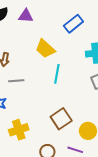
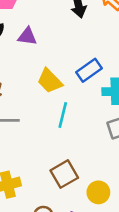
blue rectangle: (73, 24) -> (89, 70), moved

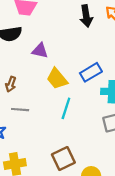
purple triangle: (27, 36) -> (40, 51), moved

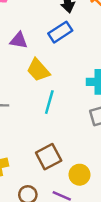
blue rectangle: (91, 72) -> (60, 32), moved

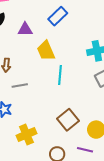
yellow trapezoid: (38, 70) -> (46, 51), turned 30

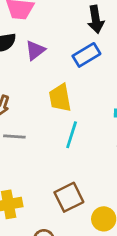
purple triangle: (25, 29) -> (35, 50), moved, turned -49

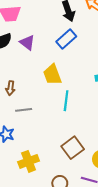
purple triangle: (35, 50) -> (27, 42), turned -35

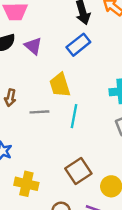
gray line: (24, 110) -> (39, 112), moved
yellow cross: (29, 161) -> (26, 184), turned 30

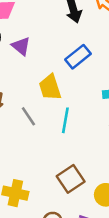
blue rectangle: (78, 45) -> (78, 57), moved
gray line: (39, 112) -> (28, 116), turned 60

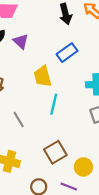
gray line: (28, 116) -> (19, 120), moved

